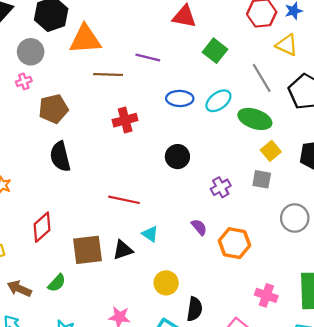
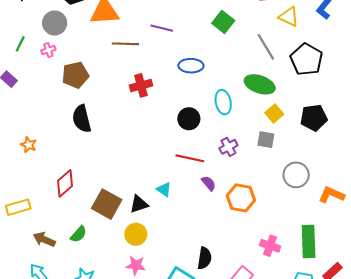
cyan ellipse: (218, 101) -> (223, 102), moved, turned -65
red line: (124, 200) -> (190, 158), moved
brown square: (88, 250) -> (107, 204), turned 36
yellow circle: (166, 283) -> (136, 234), moved

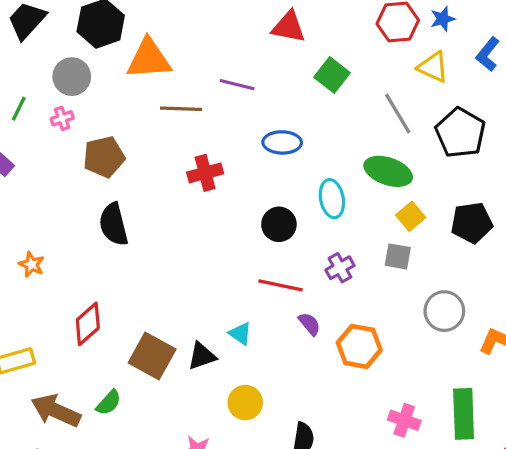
yellow circle: (136, 234) -> (245, 403), moved
brown arrow: (44, 239) -> (56, 411), size x1.4

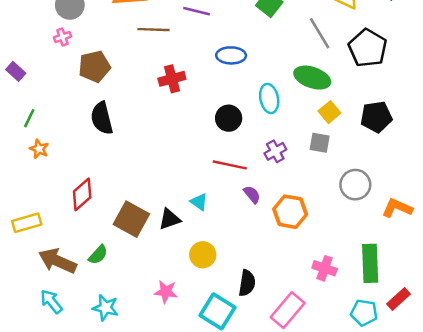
green line: (19, 109) -> (29, 118), moved

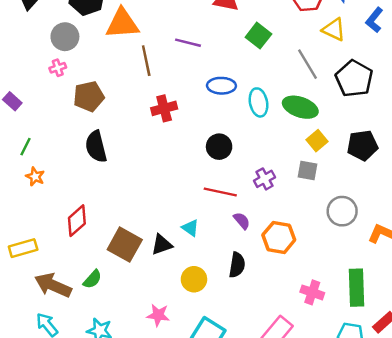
brown line: (154, 30) -> (146, 61), turned 76
cyan ellipse: (269, 98) -> (258, 102), moved
black semicircle: (247, 283) -> (237, 265), moved

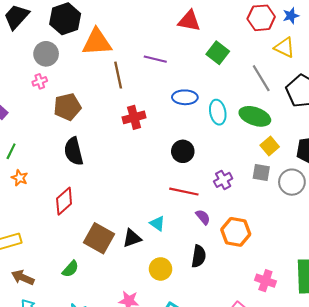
gray circle: (342, 211) -> (292, 182), moved
red diamond: (77, 221) -> (64, 201), moved
brown arrow: (53, 285) -> (23, 277), moved, size x0.7

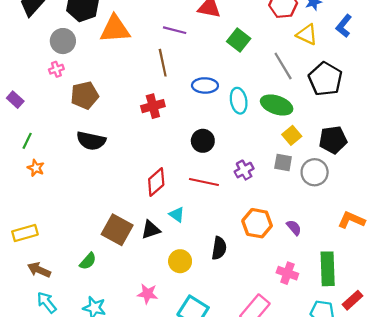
purple line: (155, 59) -> (175, 30), moved
brown line: (118, 75) -> (163, 63), moved
black semicircle: (74, 151) -> (91, 141), turned -64
red diamond: (64, 201) -> (156, 182), moved
purple semicircle: (203, 217) -> (294, 228), moved

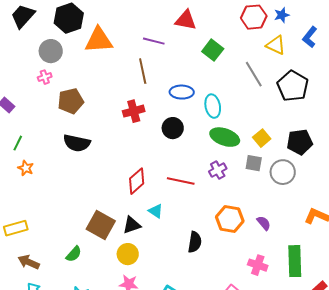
green ellipse: (277, 105) -> (225, 137), moved
black circle: (203, 141) -> (173, 128), moved
yellow circle: (180, 261) -> (128, 254), moved

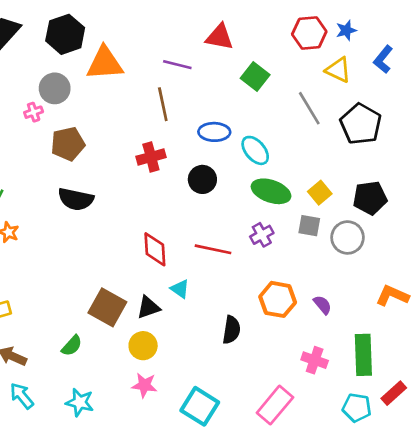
gray circle: (51, 51) -> (55, 88), moved
cyan ellipse: (213, 106) -> (255, 150), turned -30
red diamond: (137, 181) -> (155, 249), turned -52

